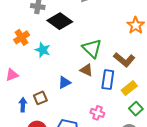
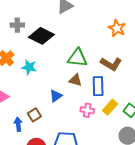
green triangle: (92, 48) -> (77, 58), turned -30
yellow rectangle: (129, 88) -> (110, 107), moved
pink cross: (97, 113) -> (87, 110), moved

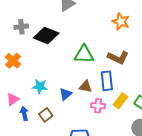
cyan star: (29, 67) -> (40, 86), moved
brown triangle: (75, 80) -> (86, 87), moved
blue arrow: (18, 124) -> (24, 114), moved

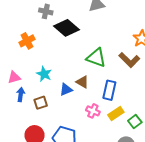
brown L-shape: (118, 58) -> (129, 60), moved
brown triangle: (86, 87) -> (82, 82), moved

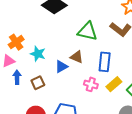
orange cross: (27, 41) -> (16, 42), moved

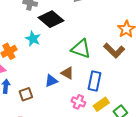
cyan star: (38, 54) -> (33, 39), moved

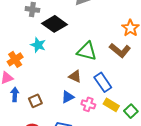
blue triangle: (51, 81) -> (68, 97), moved
blue rectangle: (95, 81) -> (103, 82), turned -42
yellow rectangle: (101, 104) -> (111, 105), turned 70

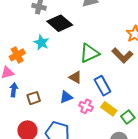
green triangle: (87, 51) -> (89, 53), turned -45

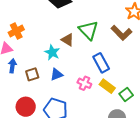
cyan star: (41, 43) -> (52, 52), moved
green triangle: (89, 53) -> (88, 30), turned -50
brown triangle: (75, 77) -> (68, 40), moved
blue triangle: (66, 97) -> (57, 74), moved

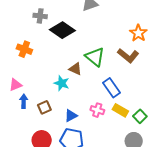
orange cross: (16, 31) -> (24, 49), moved, turned -35
blue triangle: (57, 74) -> (71, 116), moved

